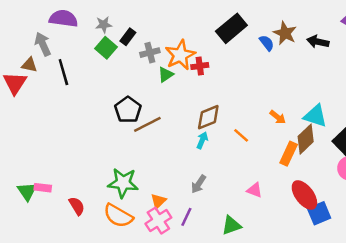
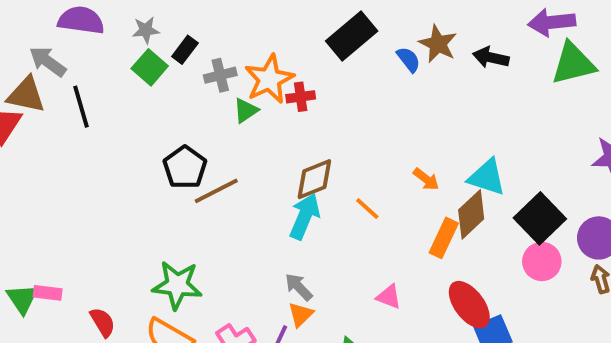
gray arrow: (43, 44) -> (48, 61), turned -30
brown triangle: (29, 65) -> (26, 95), size x1.5
cyan arrow: (202, 140) -> (305, 216), size x1.6
gray arrow: (199, 184) -> (299, 287), turned 102
orange triangle: (158, 201) -> (301, 314), moved

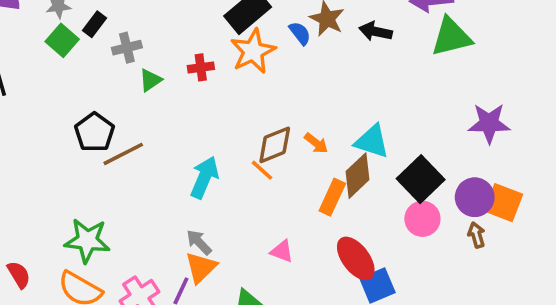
orange star: (269, 79) -> (253, 51), moved
brown diamond: (314, 179) -> (275, 145), moved
orange triangle: (301, 314) -> (201, 267), size x1.4

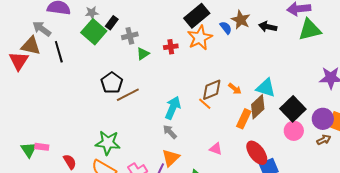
green square: (62, 40) -> (94, 32), size x1.4
brown arrow: (476, 235) -> (324, 140), turned 80
gray arrow: (199, 242) -> (170, 132), moved

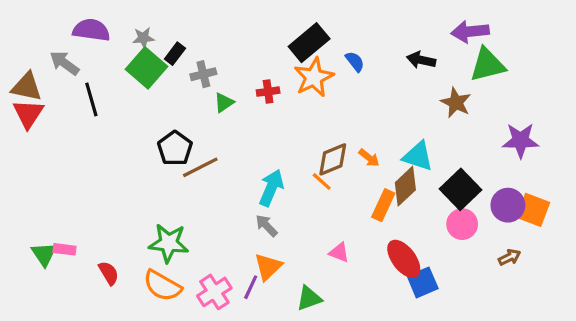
brown star: (241, 20) -> (456, 103), moved
brown triangle: (31, 46) -> (27, 87), moved
brown arrow: (324, 140) -> (510, 257), moved

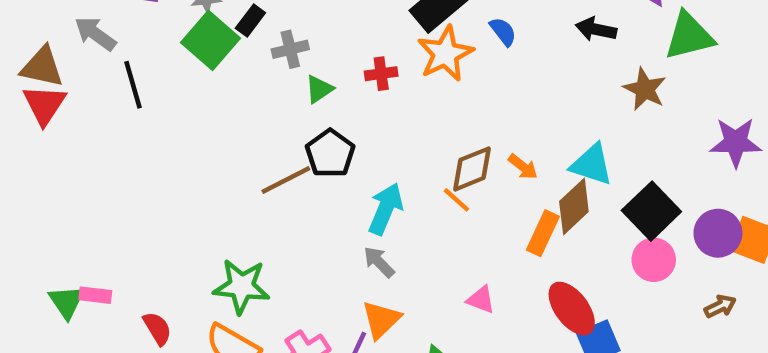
black pentagon: (175, 148) -> (330, 153), moved

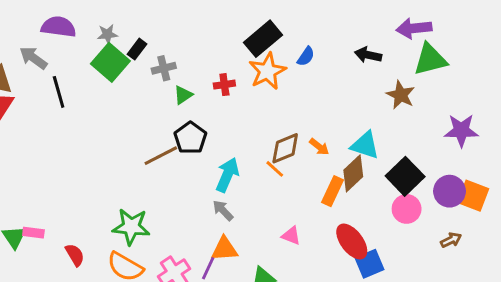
blue semicircle: (503, 32) -> (306, 56), turned 72
orange triangle: (381, 320) -> (224, 249), turned 40

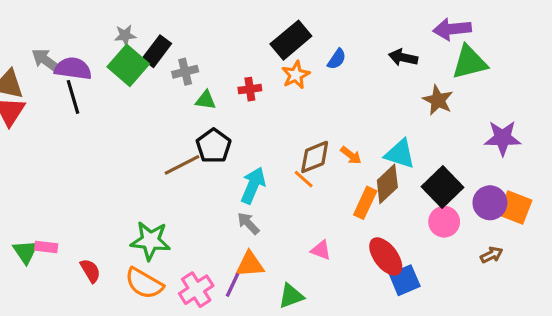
purple semicircle: (59, 27) -> (73, 69), moved
black rectangle: (137, 49) -> (157, 51), size x1.4
orange star: (267, 71) -> (296, 75), size x0.7
green triangle: (183, 95) -> (206, 100), turned 42

